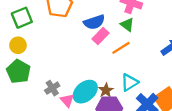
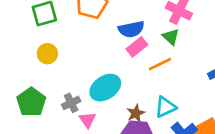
yellow circle: (18, 45) -> (47, 54), moved
green pentagon: (18, 71) -> (31, 102), moved
cyan ellipse: (85, 92) -> (105, 88), moved

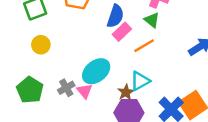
blue semicircle: (131, 29) -> (115, 16), turned -55
cyan triangle: (165, 107) -> (140, 81), moved
pink triangle: (87, 120) -> (85, 91), moved

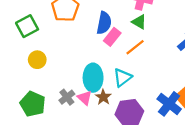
cyan ellipse: (96, 71) -> (93, 78), turned -44
cyan triangle: (140, 81) -> (122, 77), moved
brown star: (126, 92) -> (103, 97), moved

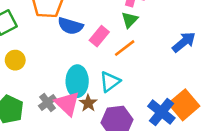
green triangle: (139, 22) -> (130, 20), turned 42
blue semicircle: (104, 23) -> (70, 26), moved, turned 95
pink triangle: (85, 98) -> (67, 104), size x1.5

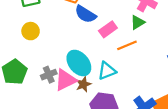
cyan ellipse: (77, 81) -> (79, 63), turned -55
pink triangle: (67, 104) -> (65, 80), turned 35

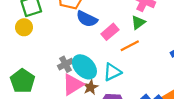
yellow circle: (31, 31) -> (24, 27), moved
gray cross: (49, 75) -> (65, 64), moved

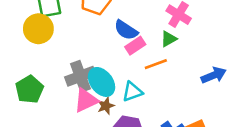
blue semicircle: (87, 19) -> (126, 30), moved
yellow circle: (24, 27) -> (38, 29), size x1.5
gray cross: (65, 64) -> (80, 76), size x1.6

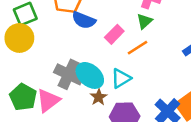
blue semicircle: (126, 30) -> (84, 20), moved
gray cross: (80, 76) -> (69, 74), turned -32
pink triangle: (86, 100) -> (48, 100), moved

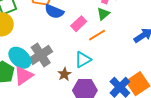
gray cross: (69, 74) -> (41, 55), turned 30
cyan ellipse: (90, 75) -> (20, 58), moved

